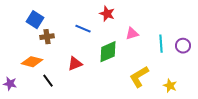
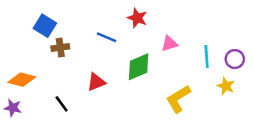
orange diamond: (32, 62) -> (22, 80), moved
yellow star: (170, 86) -> (226, 86), moved

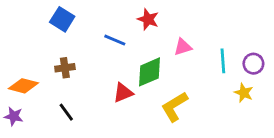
blue square: (45, 26) -> (62, 19), moved
brown cross: (60, 47) -> (65, 68), moved
red triangle: (96, 82) -> (123, 93), moved
yellow L-shape: (178, 99) -> (174, 107), moved

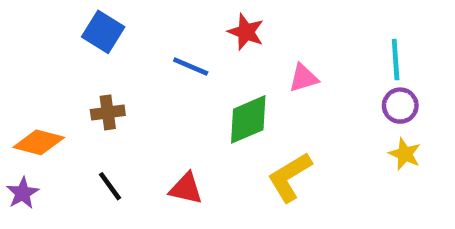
cyan line: (223, 61) -> (396, 60), moved
purple circle: (253, 64) -> (400, 106), moved
red triangle: (123, 93) -> (186, 188), moved, turned 35
purple star: (14, 116) -> (23, 193), turned 30

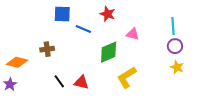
blue square: (103, 32) -> (62, 14), moved, turned -30
pink triangle: (303, 78) -> (133, 34), turned 32
black line: (110, 186) -> (59, 81), moved

